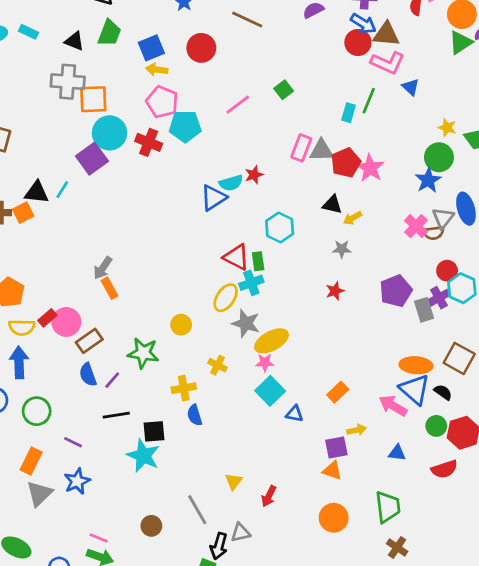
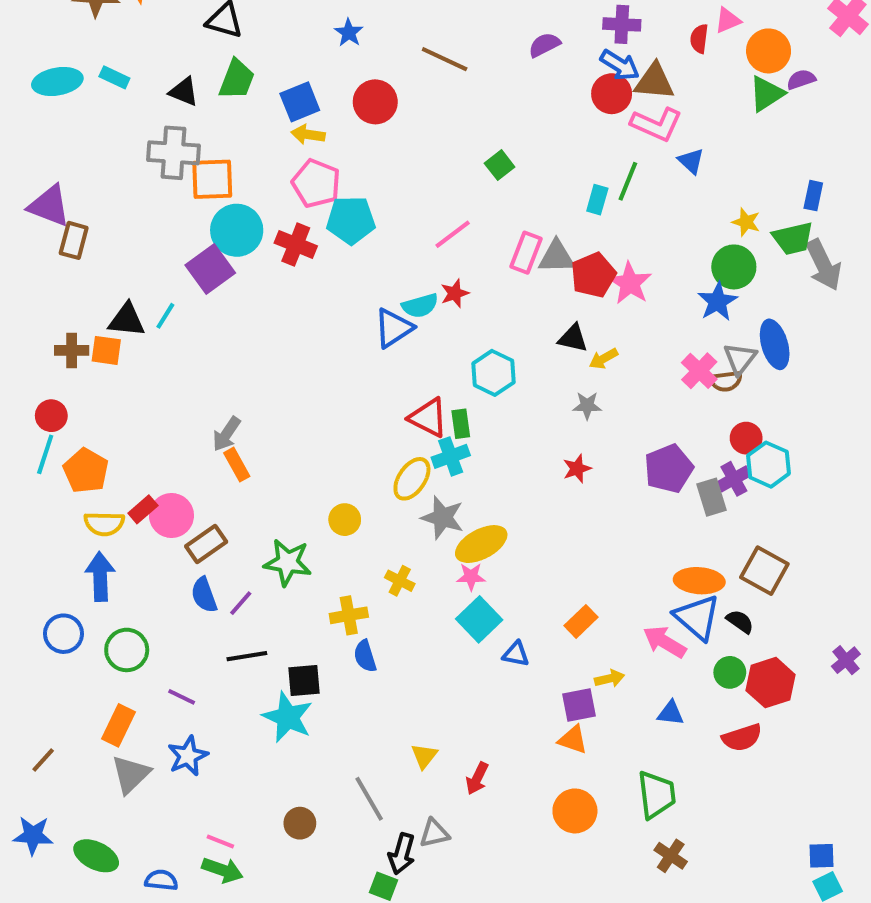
pink line: (238, 105) -> (453, 234), moved
orange square: (23, 213) -> (106, 350), turned 35

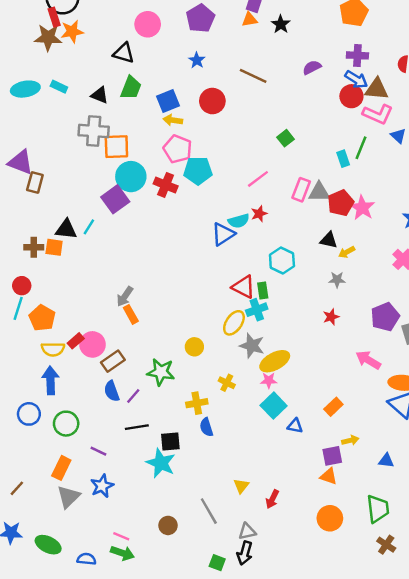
cyan rectangle: (597, 200) -> (343, 159), turned -35
pink arrow: (665, 642) -> (368, 360), moved
black arrow: (402, 854) -> (245, 553), moved

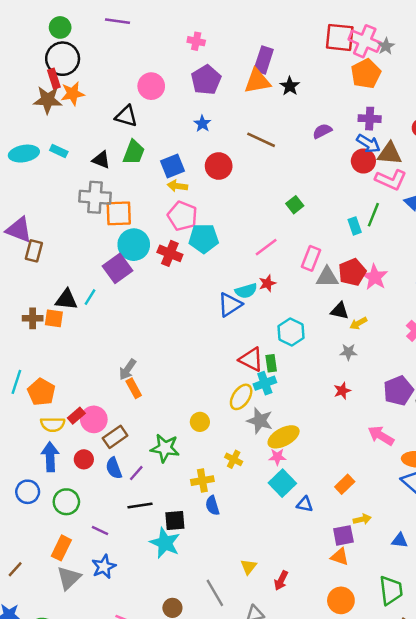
orange triangle: (250, 19) -> (257, 81), size x1.6
gray triangle: (319, 192) -> (327, 277), moved
red circle: (22, 286) -> (84, 459), moved

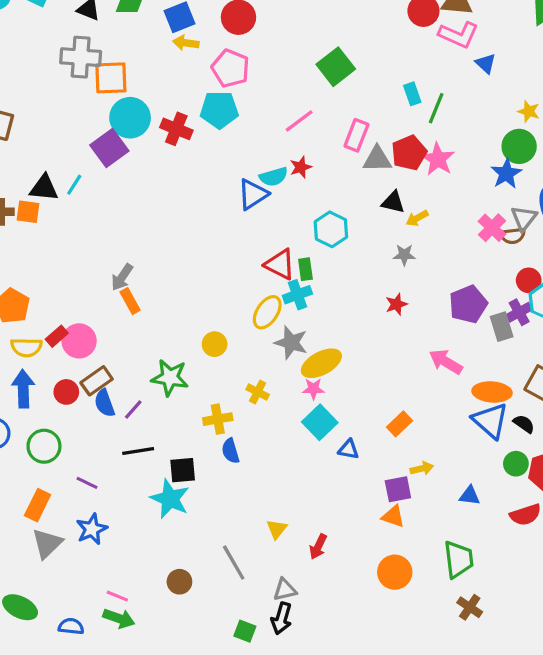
green square: (295, 205) -> (336, 67), size x1.6
green line: (373, 215) -> (436, 108), moved
pink pentagon: (182, 216) -> (231, 68), moved
brown rectangle: (115, 437) -> (97, 381), moved

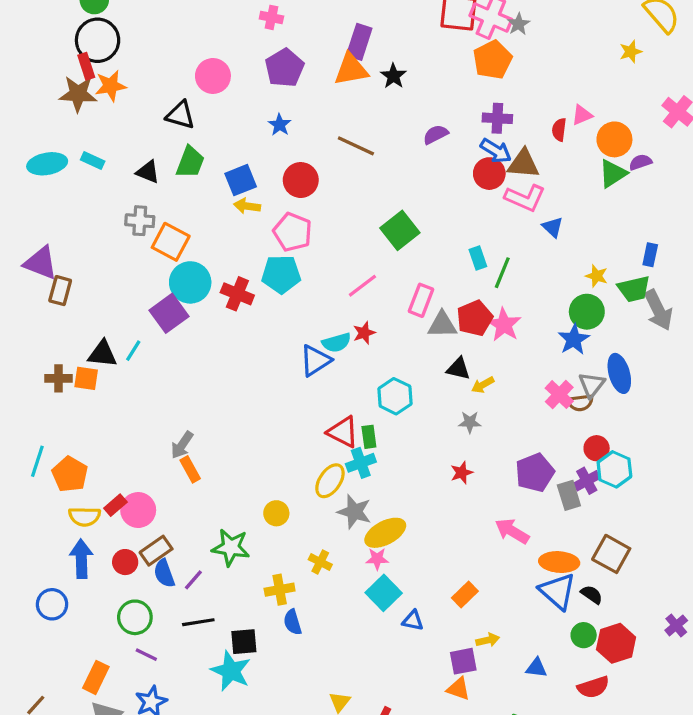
gray cross: (81, 57) -> (140, 221), size x0.7
orange square: (111, 78) -> (171, 242), turned 30
green circle: (44, 446) -> (135, 617), moved

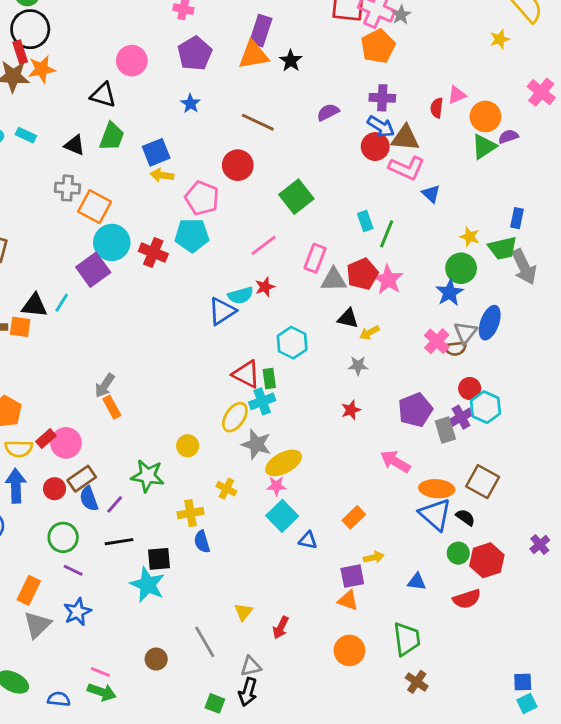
red circle: (301, 180) -> (238, 165), moved
blue ellipse: (619, 373) -> (490, 323), turned 36

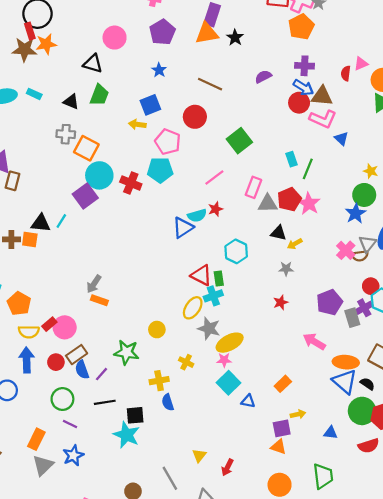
blue square: (156, 152) -> (150, 105), moved
orange rectangle: (112, 407) -> (99, 300), turned -42
green circle: (458, 553) -> (362, 411), size x1.6

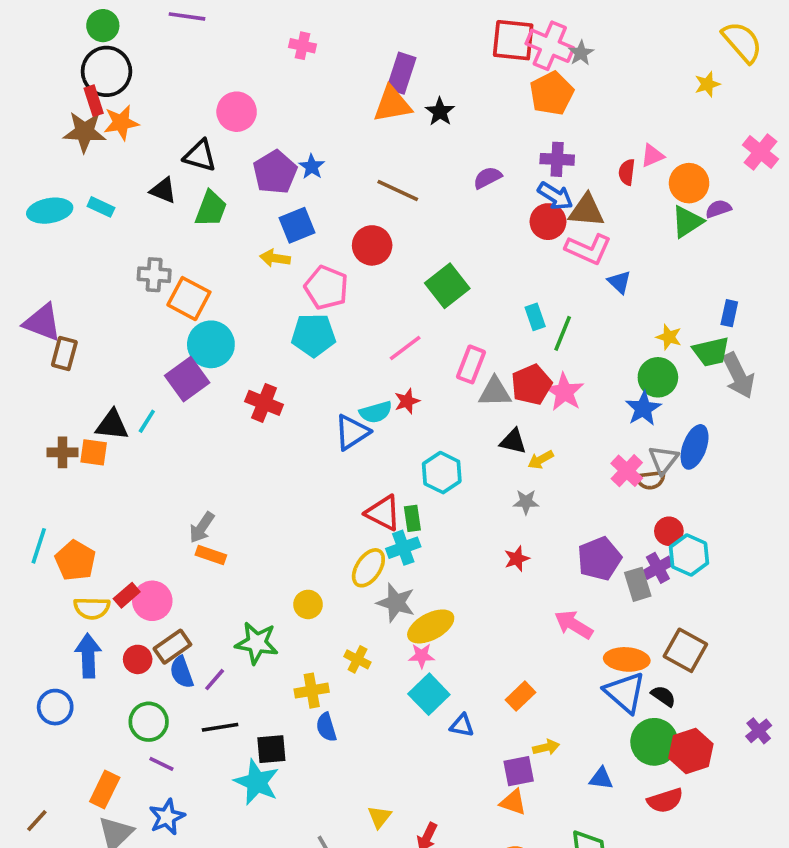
purple pentagon: (162, 32) -> (275, 172), moved
black triangle: (71, 102) -> (163, 190), moved
red cross: (131, 183) -> (264, 403), moved

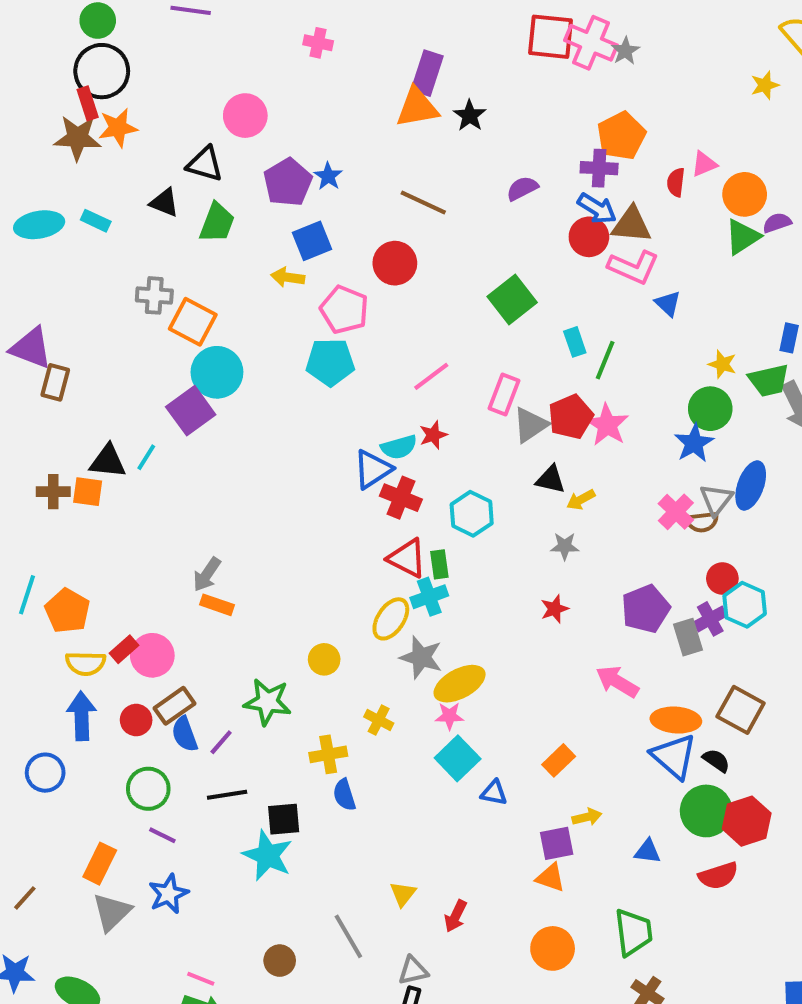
orange pentagon: (552, 93) -> (621, 136), moved
green square: (447, 286) -> (512, 300), moved
gray triangle: (495, 392) -> (530, 425), turned -33
red cross: (264, 403) -> (401, 498), moved

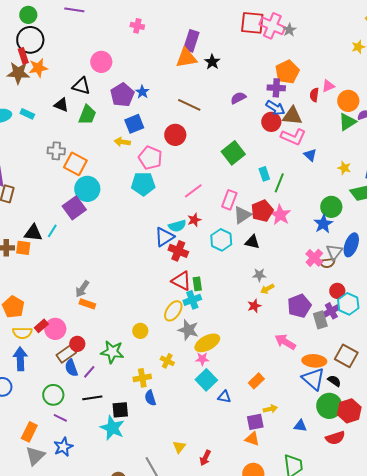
yellow star: (722, 364) -> (344, 168), moved
yellow arrow: (581, 500) -> (267, 289), moved
cyan hexagon: (472, 514) -> (221, 240), moved
red circle: (136, 720) -> (77, 344), moved

